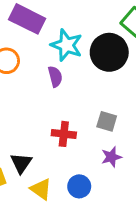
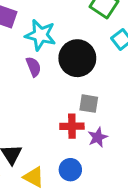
black circle: (109, 52) -> (77, 58), moved
red cross: (64, 134) -> (72, 126), moved

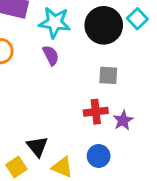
black circle: (77, 58) -> (104, 25), moved
gray square: (89, 104) -> (108, 75), moved

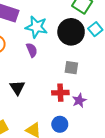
black triangle: (37, 147) -> (17, 88), moved

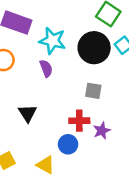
blue circle: (60, 124) -> (68, 144), moved

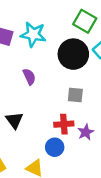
cyan star: (52, 41) -> (33, 34), moved

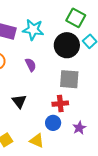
gray square: (75, 95) -> (69, 79), size x1.5
purple star: (86, 132) -> (79, 128), moved

